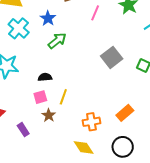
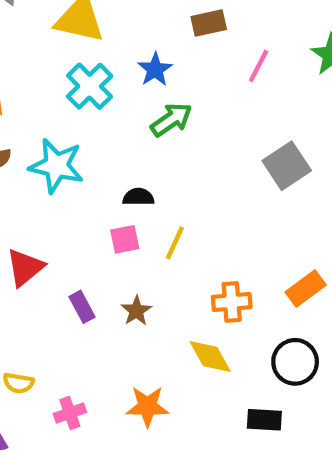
brown star: (49, 115) -> (136, 311), moved

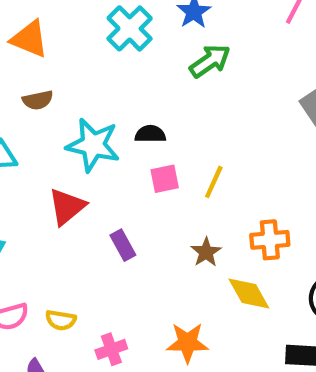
cyan star: (56, 166) -> (93, 145), moved
black semicircle: (138, 197) -> (150, 134), moved
brown star: (136, 311) -> (206, 252), moved

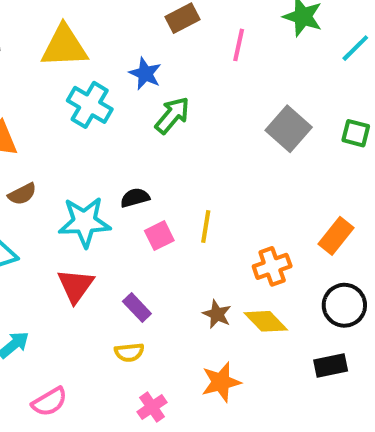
brown star: (206, 252) -> (217, 314), moved
yellow semicircle: (61, 320) -> (129, 352), moved

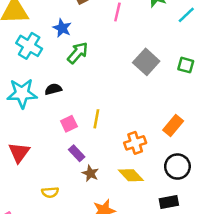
black semicircle: (135, 198) -> (53, 89), moved
cyan star: (85, 222) -> (22, 93), moved
purple rectangle: (137, 308) -> (77, 153), moved
brown star: (217, 314) -> (90, 173), moved

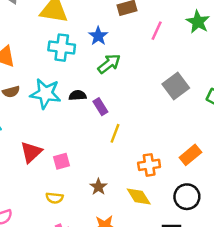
cyan cross: (29, 46) -> (62, 48), turned -35
pink square: (69, 124) -> (62, 161), moved
purple rectangle: (77, 153) -> (100, 107), moved

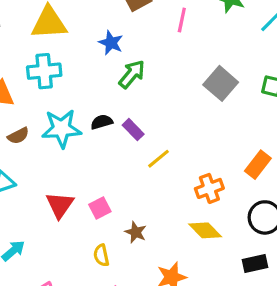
cyan cross: (62, 48) -> (44, 71), moved
yellow line: (115, 133) -> (158, 159), turned 42
brown star: (98, 187) -> (136, 232), moved
yellow semicircle: (55, 198) -> (101, 255), turned 84

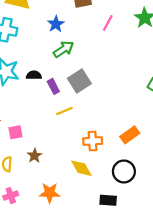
gray square: (221, 83) -> (79, 81), moved

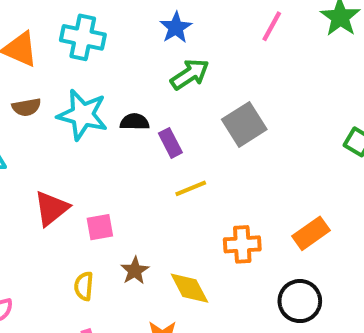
gray square: (79, 81) -> (244, 124), moved
yellow diamond: (81, 168) -> (189, 288), moved

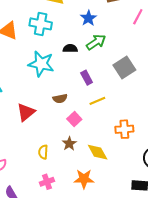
brown semicircle: (26, 107) -> (60, 99), moved
black semicircle: (135, 122) -> (70, 48), moved
pink square: (100, 227) -> (74, 119), moved, turned -32

